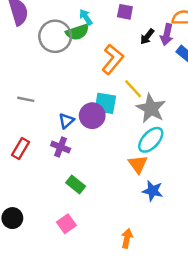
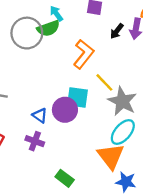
blue triangle: (66, 121) -> (40, 115), turned -42
orange triangle: (138, 164) -> (111, 156), size x1.4
green rectangle: (76, 185) -> (65, 178), moved

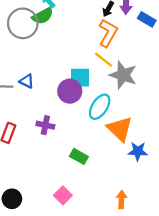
orange L-shape: (84, 54) -> (108, 33), moved
blue triangle: (40, 115) -> (27, 81), moved
cyan ellipse: (123, 132) -> (100, 107), moved

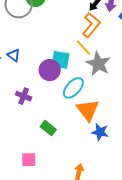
pink square: (63, 195) -> (29, 160), turned 35

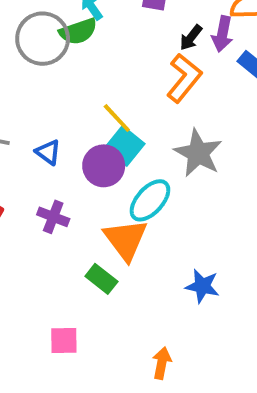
yellow line: (83, 48) -> (117, 118), moved
blue triangle: (14, 55) -> (48, 152), moved
cyan square: (60, 60) -> (125, 146), turned 30
orange triangle: (88, 110) -> (126, 240), moved

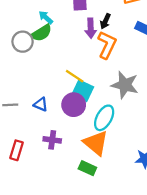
purple arrow: (222, 34) -> (91, 28), moved
gray circle: (43, 39) -> (23, 42), size x0.7

